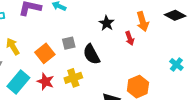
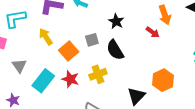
black star: (107, 23) -> (116, 21), moved
red arrow: (130, 38) -> (153, 32), turned -32
yellow arrow: (13, 46) -> (46, 37), moved

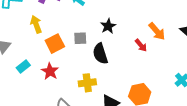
orange arrow: (165, 15) -> (157, 31), turned -36
yellow cross: (98, 74) -> (87, 83), moved
cyan rectangle: (43, 81) -> (23, 67), size x0.6

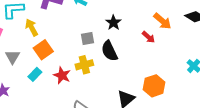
yellow arrow: (36, 24) -> (32, 27), moved
orange square: (55, 44) -> (43, 50), moved
yellow cross: (87, 83) -> (84, 65), moved

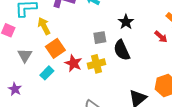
red star: (62, 75) -> (73, 63), moved

